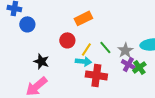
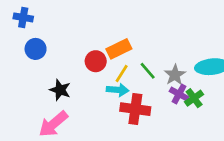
orange rectangle: (83, 18) -> (119, 49), moved
blue circle: (27, 24) -> (36, 49), moved

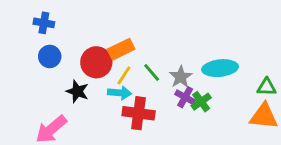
blue cross: (23, 17) -> (44, 23), moved
blue circle: (36, 49) -> (50, 56), moved
red circle: (96, 61) -> (96, 62), size x1.4
black star: (60, 90) -> (77, 91), moved

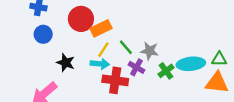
red circle: (96, 62) -> (81, 19), moved
cyan ellipse: (220, 68) -> (191, 64), moved
gray star: (181, 77) -> (149, 51), turned -30
purple cross: (185, 97) -> (136, 67), moved

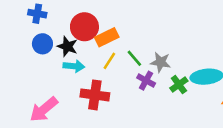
black star: (66, 63) -> (67, 46), moved
cyan arrow: (100, 64) -> (74, 66), moved
red cross: (115, 80) -> (95, 95), moved

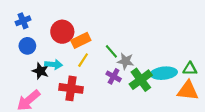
blue cross: (37, 14) -> (23, 21), turned -32
black star: (67, 46) -> (40, 71), moved
green line: (134, 58) -> (111, 51), moved
green cross: (179, 84) -> (141, 80), size x1.5

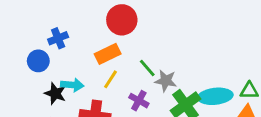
blue cross: (23, 21) -> (58, 38), moved
red circle: (62, 32) -> (122, 20), moved
purple cross: (114, 76) -> (139, 101), moved

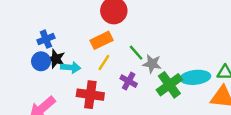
blue cross: (58, 38) -> (46, 39), moved
blue circle: (38, 61) -> (41, 61), moved
black star: (55, 93) -> (56, 59), moved

